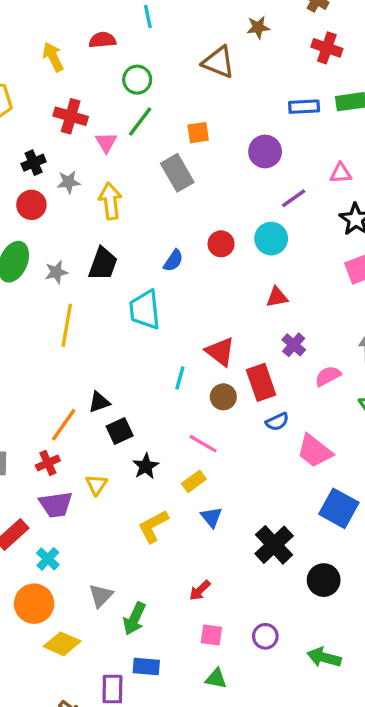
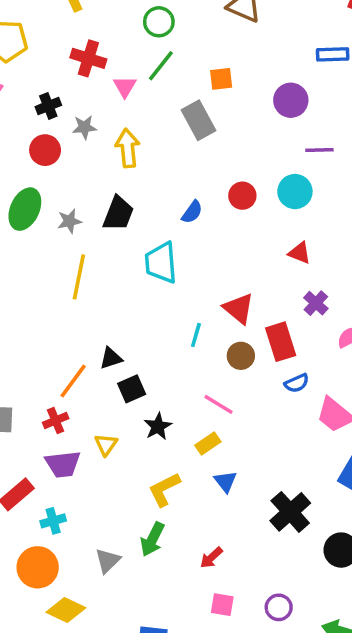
purple line: (294, 198) -> (319, 150), turned 32
red triangle: (277, 297) -> (299, 253), turned 30
cyan cross: (48, 559) -> (53, 521), turned 30
green arrow: (134, 619) -> (152, 539), moved

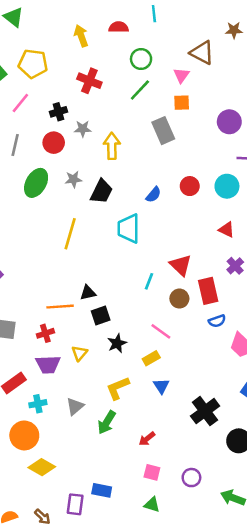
pink triangle: (125, 87) -> (181, 75), moved
gray star: (69, 221) -> (73, 179), moved
orange line: (73, 381) -> (60, 307), turned 45
gray triangle: (108, 561) -> (75, 406), moved

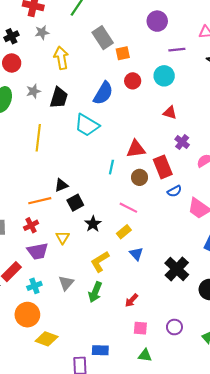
orange square: (182, 103) -> (123, 53), moved
gray star: (83, 129) -> (42, 32), moved
blue semicircle: (153, 195) -> (103, 93), size x1.6
cyan trapezoid: (129, 228) -> (87, 125), turned -50
red triangle: (181, 265) -> (136, 149), turned -42

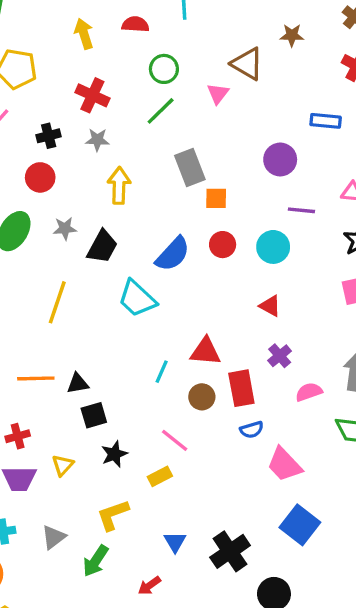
orange line: (40, 201) -> (36, 378), moved
blue triangle: (136, 254) -> (175, 542), moved

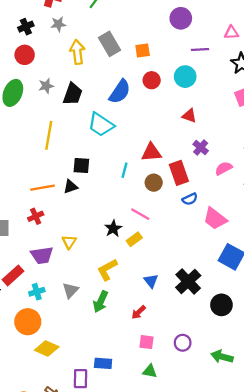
gray rectangle: (190, 167) -> (109, 44), moved
black square: (94, 415) -> (81, 166), moved, turned 30
red cross: (18, 436) -> (36, 216), moved
black star: (114, 454) -> (113, 229), moved

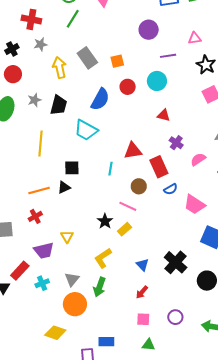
brown circle: (154, 183) -> (139, 186), moved
red arrow: (139, 312) -> (142, 292), moved
orange circle: (28, 322) -> (75, 304), moved

